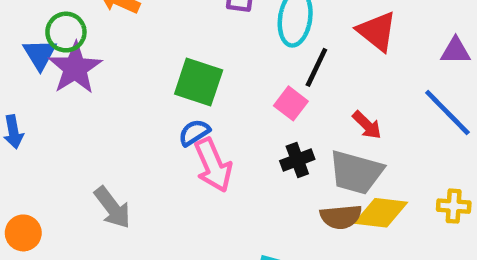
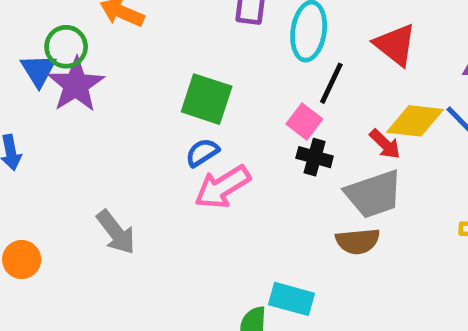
black cross: (297, 160) -> (315, 157), moved, turned 36
pink arrow: (213, 165) -> (222, 187), turned 82
gray trapezoid: (356, 172) -> (374, 194), turned -34
yellow diamond: (381, 213) -> (415, 121), moved

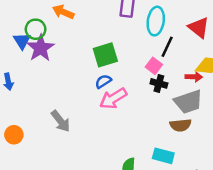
green square: (207, 99) -> (105, 55), turned -35
red arrow: (385, 144) -> (194, 77), turned -42
cyan rectangle: (291, 299) -> (163, 156), moved

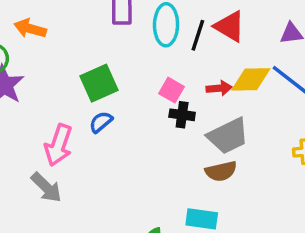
black line: (167, 47) -> (198, 35), moved
red arrow: (194, 77) -> (219, 88), moved
pink arrow: (113, 98) -> (59, 145), moved, turned -32

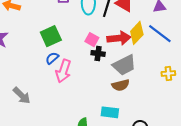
yellow diamond: (251, 79) -> (137, 33), turned -45
red arrow: (219, 88) -> (119, 38), size x1.6
pink arrow: (59, 145) -> (63, 71), moved

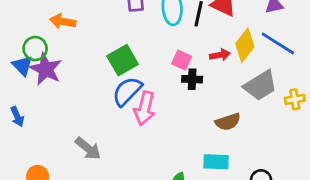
red arrow: (119, 38) -> (220, 55), size x0.6
blue semicircle: (52, 58) -> (127, 91), size x1.6
gray trapezoid: (124, 65) -> (260, 85), moved

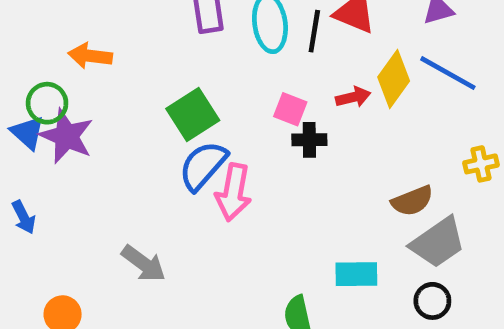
gray trapezoid: (260, 85) -> (438, 243), moved
brown semicircle: (228, 122) -> (412, 201), moved

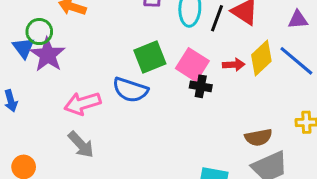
pink square: (290, 109) -> (192, 65), size x1.5
green square: (193, 114) -> (150, 57), moved
blue semicircle: (203, 166) -> (130, 90), turned -124
pink arrow: (233, 192) -> (82, 103), moved, turned 52

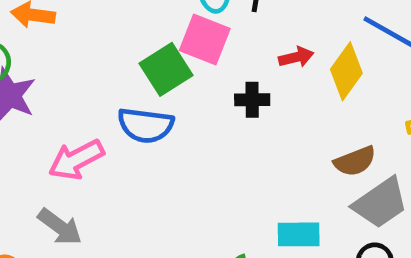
yellow diamond: (261, 58) -> (346, 71), moved
pink square: (192, 65) -> (205, 40), moved
gray arrow: (81, 145) -> (60, 227), moved

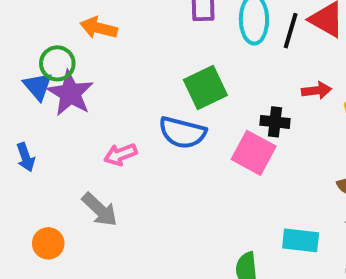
pink square: (205, 40) -> (254, 153), moved
pink arrow: (76, 160) -> (120, 155), size x0.7

